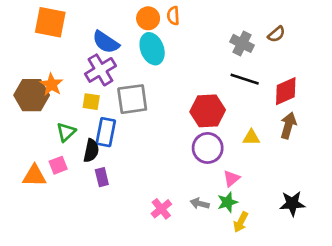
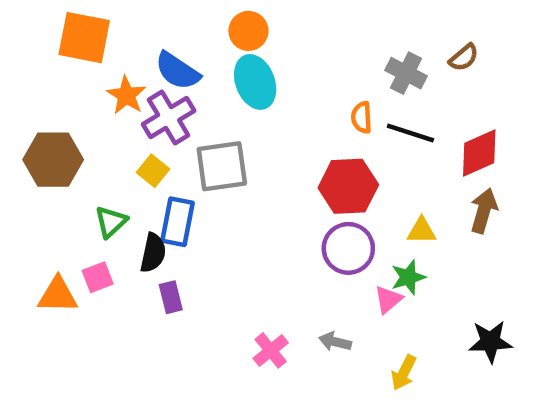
orange semicircle: (173, 16) -> (362, 117), moved
orange star: (51, 84) -> (126, 95), moved
yellow square: (91, 102) -> (153, 171), turned 30
green star: (227, 202) -> (408, 277), moved

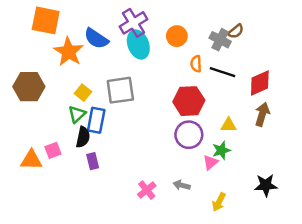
orange circle: (248, 31) -> (177, 36), moved
brown semicircle: (464, 58) -> (236, 31), moved
orange star: (126, 95) -> (69, 52), size x1.4
purple cross: (169, 117) -> (134, 23), moved
green triangle: (111, 222) -> (77, 114), moved

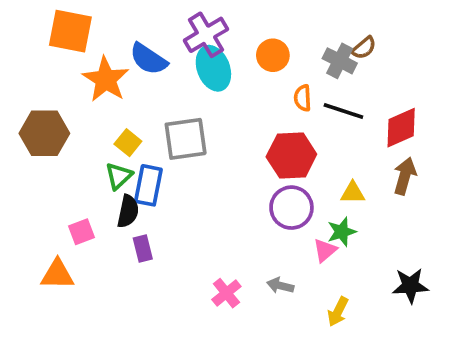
orange triangle: (31, 160) -> (57, 274), moved

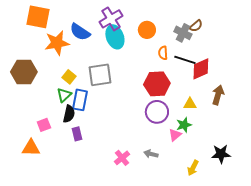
orange star: (106, 79) -> (57, 43), turned 30
red diamond: (401, 128) -> (201, 69), moved
yellow arrow: (338, 312) -> (193, 168), moved

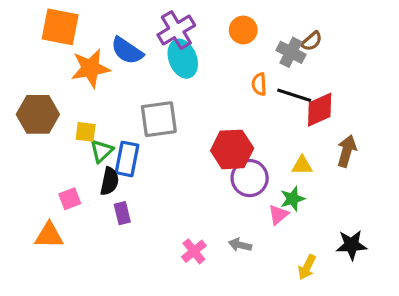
orange circle: (147, 30) -> (243, 30), moved
yellow square: (69, 77) -> (86, 132), moved, turned -32
red hexagon: (157, 84) -> (232, 149), moved

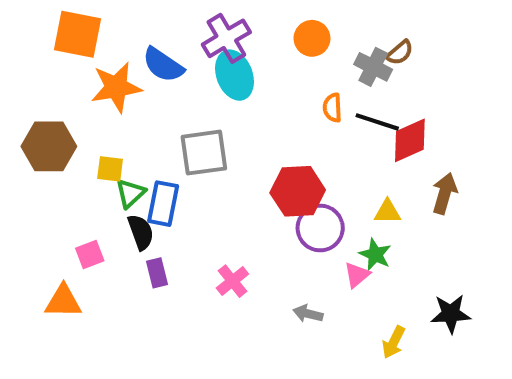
black semicircle: (109, 181) -> (141, 232), turned -32
green star: (293, 199) -> (375, 255), turned -30
pink cross: (194, 251) -> (232, 281), moved

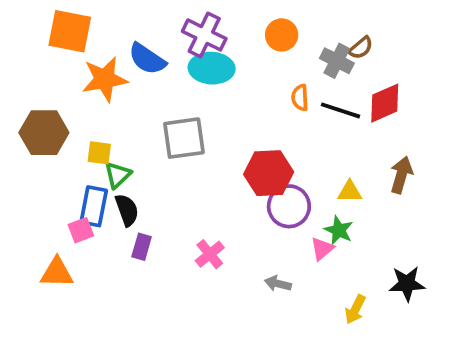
purple cross: (226, 38) -> (204, 35), turned -33
cyan ellipse: (235, 75) -> (212, 68), turned -66
red diamond: (410, 140) -> (385, 103), moved
blue rectangle: (163, 204) -> (94, 206), moved
purple rectangle: (157, 273) -> (142, 247), turned 30

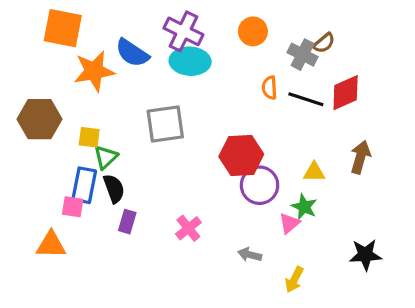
pink square: (81, 230) -> (73, 207), turned 30
yellow arrow: (355, 309) -> (294, 280), moved

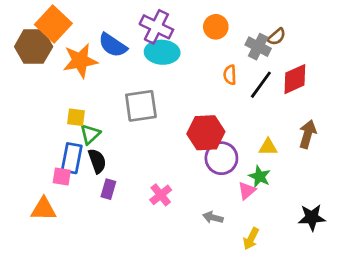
orange square: (63, 28) -> (53, 24), turned 32
black line: (306, 99) -> (261, 85), turned -72
brown hexagon: (40, 119) -> (34, 47), moved

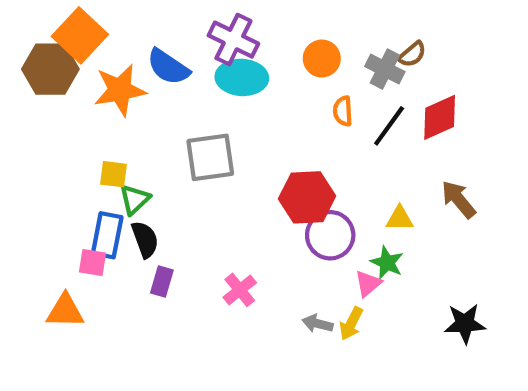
orange circle: (216, 27) -> (322, 59), moved
brown arrow: (308, 134) -> (459, 199), turned -56
yellow arrow: (251, 239) -> (351, 324), moved

